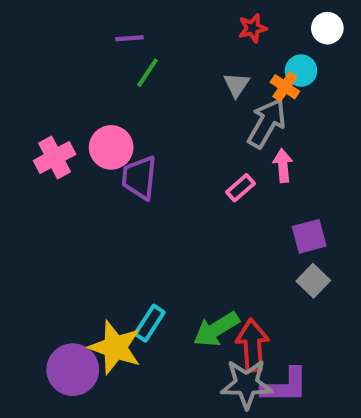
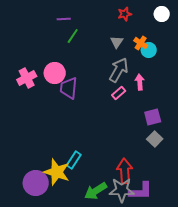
cyan circle: (301, 71) -> (149, 50), moved
gray arrow: (267, 123) -> (119, 70), moved
green arrow: (216, 329) -> (96, 191), moved

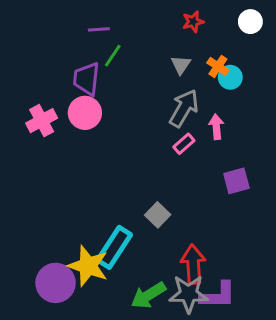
purple trapezoid: (69, 88) -> (86, 79), moved
gray square: (155, 139) -> (158, 215), moved
cyan rectangle: (74, 160) -> (114, 247), size x1.5

